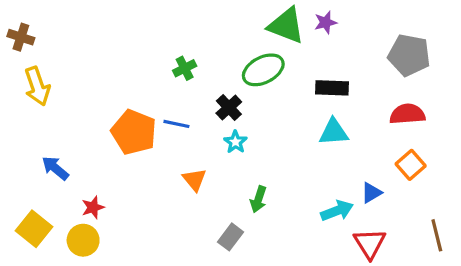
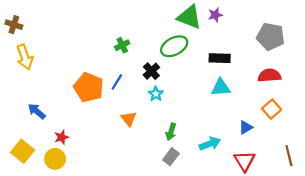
blue line: (176, 124) -> (117, 82), turned -70
cyan arrow: (337, 211) -> (210, 144), moved
gray rectangle: (230, 237) -> (171, 157), moved

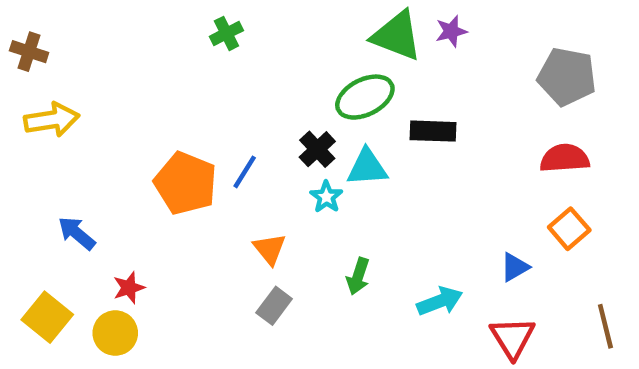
green cross: (122, 45) -> (226, 33), moved
yellow arrow: (25, 57) -> (52, 120), turned -80
black rectangle: (220, 58) -> (433, 131), moved
cyan triangle: (221, 87) -> (367, 167), moved
gray rectangle: (171, 157) -> (274, 306), moved

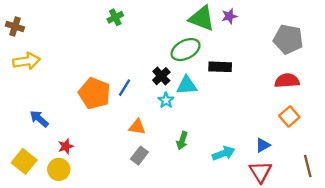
orange triangle: (270, 249) -> (137, 127), turned -42
blue triangle: (515, 267) -> (263, 145), moved

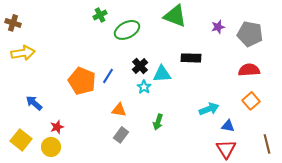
purple star: (229, 16) -> (218, 27), moved
green ellipse: (186, 50) -> (127, 30), moved
blue triangle: (263, 145) -> (228, 126), turned 40
cyan arrow: (224, 153) -> (209, 109), moved

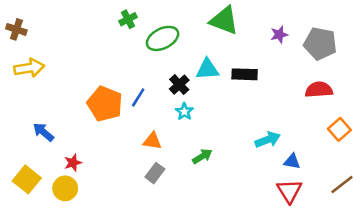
cyan triangle: (162, 74) -> (207, 69), moved
orange square: (251, 101) -> (339, 129), moved
green arrow: (158, 122) -> (202, 156), turned -140
brown line: (267, 144) -> (342, 185), turned 66

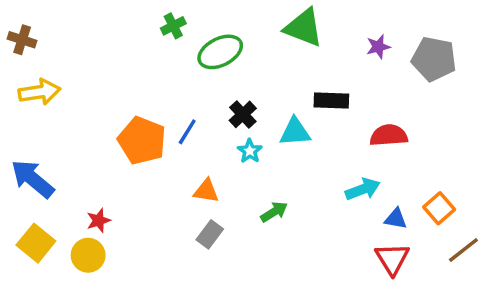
cyan triangle: (207, 69) -> (295, 132), moved
red semicircle: (319, 90) -> (389, 135), moved
orange square: (339, 129) -> (439, 208), moved
blue arrow: (43, 132) -> (33, 179), moved, size x1.5

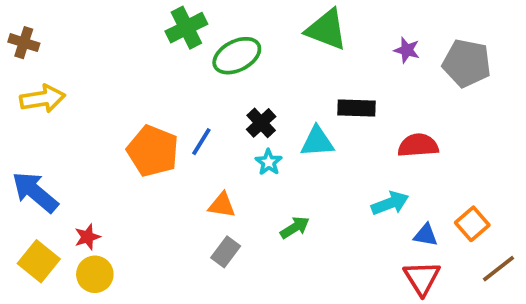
green cross: (173, 26) -> (186, 28), size x1.5
purple star: (378, 47) -> (407, 50), turned 30
red star: (99, 220) -> (87, 237), moved

